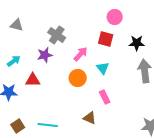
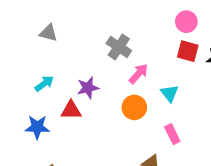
gray cross: (57, 35) -> (119, 47), moved
red square: (106, 39) -> (188, 51), moved
purple star: (45, 55) -> (88, 88), moved

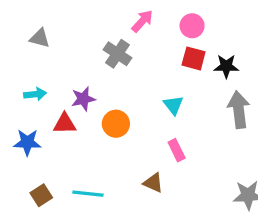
pink arrow: (139, 74) -> (142, 21), moved
cyan arrow: (44, 84) -> (35, 94), turned 30
orange circle: (134, 107) -> (116, 124), moved

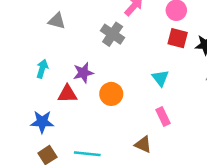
gray triangle: (40, 38) -> (57, 21), moved
cyan arrow: (35, 94) -> (42, 69), turned -66
blue star: (27, 142) -> (42, 122), moved

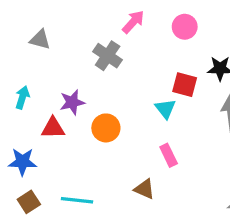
red square: (178, 38) -> (185, 85), moved

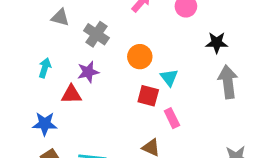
gray cross: (108, 56) -> (96, 34), moved
red square: (185, 85) -> (148, 96), moved
orange circle: (106, 128) -> (140, 57), moved

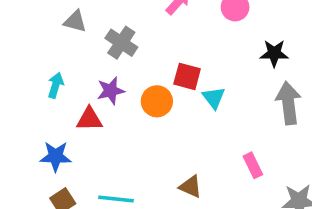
orange circle: (140, 57) -> (157, 101), moved
red square: (148, 96) -> (187, 76), moved
pink rectangle: (172, 118) -> (253, 165), moved

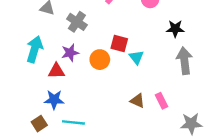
cyan arrow: (56, 85) -> (35, 49), size x1.6
blue star: (56, 156) -> (54, 100), moved
brown triangle: (191, 187) -> (138, 101), moved

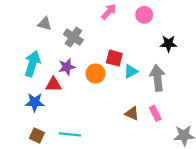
cyan triangle: (136, 57) -> (131, 71), turned 40
gray arrow: (184, 61) -> (157, 78), moved
blue star: (54, 100) -> (35, 102), moved
brown square: (39, 124) -> (37, 135), turned -32

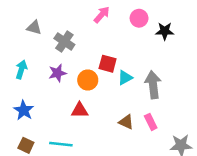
black star: (169, 44) -> (165, 31), moved
cyan arrow: (32, 64) -> (21, 70), size x0.7
red triangle: (53, 85) -> (80, 110), moved
blue star: (35, 102) -> (24, 110), turned 30

